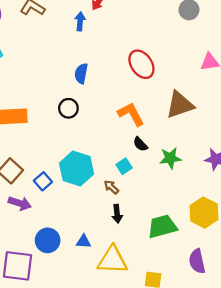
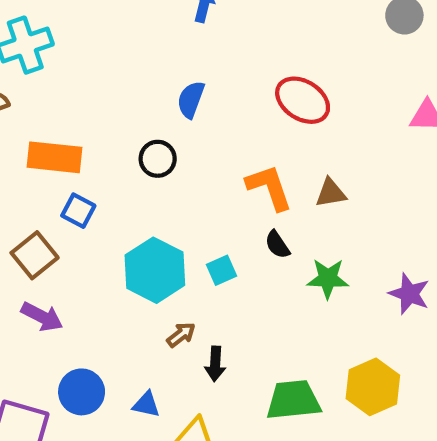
red ellipse: (141, 64) -> (303, 100), turned -32
brown triangle: (180, 105) -> (331, 193), moved, size x0.6
cyan square: (124, 166) -> (222, 270), moved
blue square: (43, 181) -> (78, 211), moved, turned -30
brown arrow: (111, 187) -> (181, 335), moved, turned 91

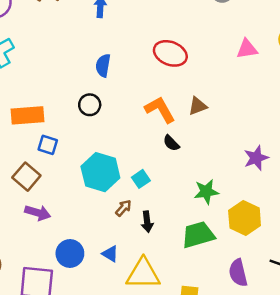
cyan square: (222, 270) -> (141, 179), moved
green star: (328, 279) -> (206, 192), moved
purple star: (409, 294) -> (256, 158), turned -30
blue triangle: (146, 404) -> (110, 254), turned 30

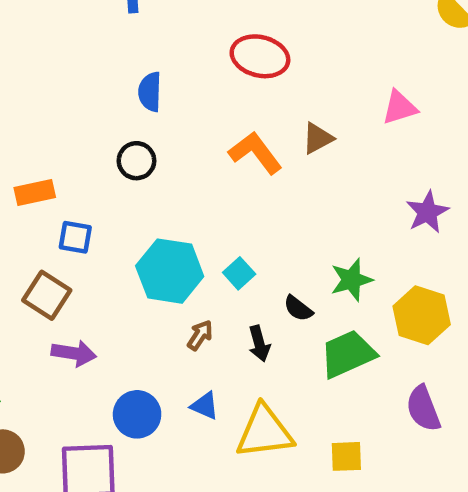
pink triangle: (247, 49) -> (399, 107), moved
orange rectangle: (28, 115) -> (35, 193), size x0.7
black semicircle: (171, 143) -> (298, 308), moved
brown arrow: (123, 208) -> (200, 335), moved

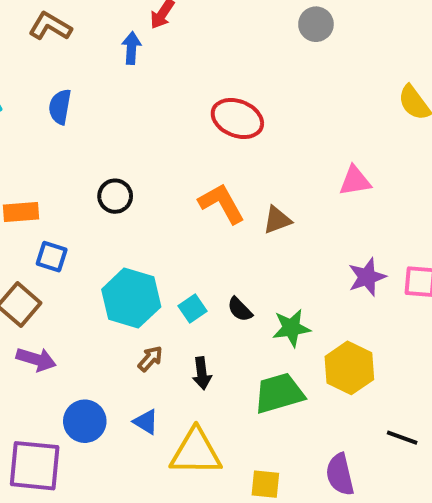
blue semicircle: (150, 92) -> (60, 107), moved
brown triangle: (318, 138) -> (277, 220), moved
black semicircle: (298, 308) -> (240, 309), moved
purple semicircle: (423, 409) -> (340, 474), moved

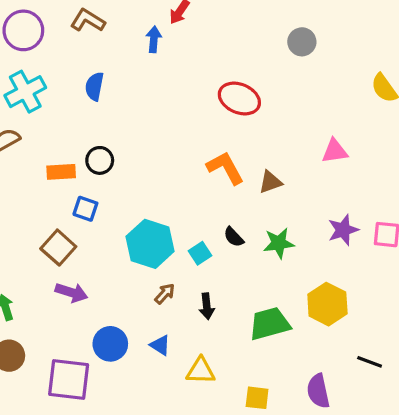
gray circle: (316, 24) -> (302, 42), moved
black circle: (115, 196) -> (100, 160), moved
black semicircle: (240, 309) -> (234, 237), moved
green star: (291, 328) -> (279, 243), moved
yellow triangle: (196, 452) -> (201, 371), size x0.7

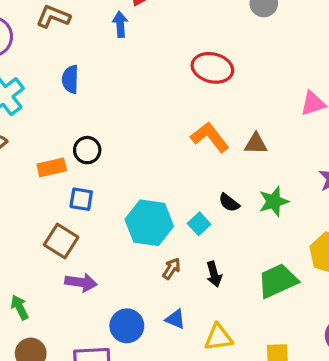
brown triangle: (270, 182) -> (256, 144), turned 30

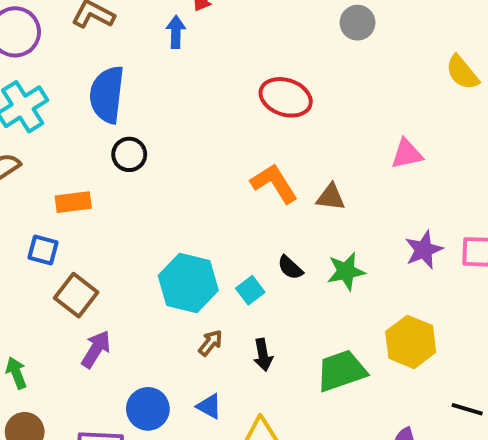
blue semicircle: (70, 79) -> (107, 95), size x1.6
black circle: (87, 150) -> (129, 154), moved
blue square: (81, 199) -> (43, 250), moved
purple arrow: (81, 282) -> (96, 349), turned -72

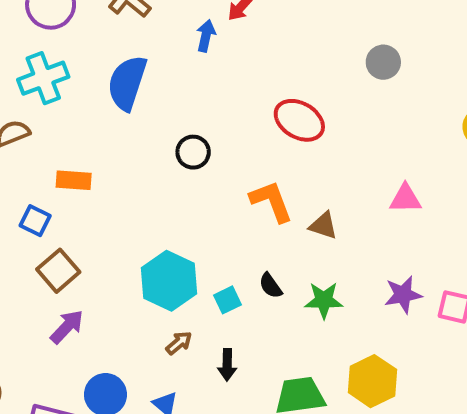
black circle: (129, 154) -> (193, 152), moved

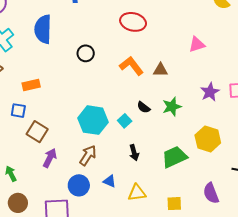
brown arrow: (179, 343) -> (88, 155), moved, size x1.5

